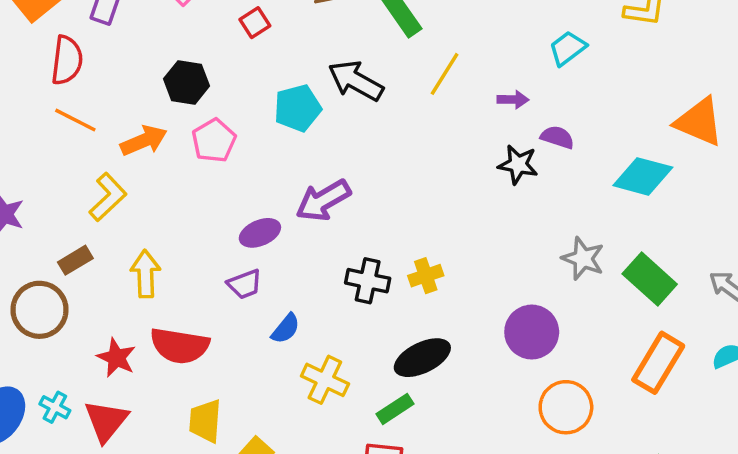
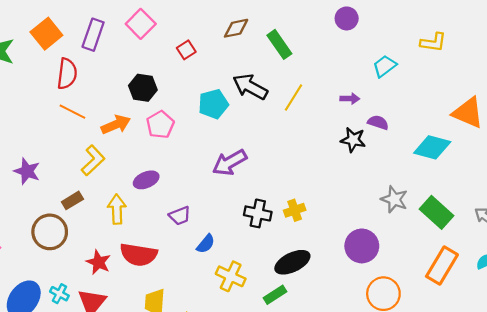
yellow line: (445, 74) -> (294, 98), moved
purple ellipse: (260, 233) -> (146, 180), moved

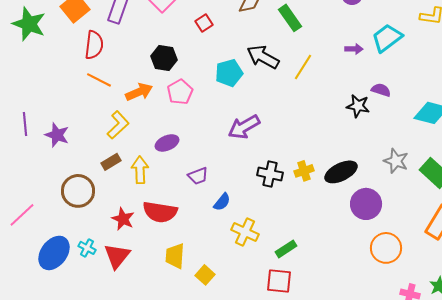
cyan trapezoid: (385, 66) -> (387, 38), size x1.4
purple arrow: (350, 99) -> (354, 49), moved
brown rectangle: (72, 200) -> (111, 162), moved
black ellipse: (292, 262) -> (341, 172), moved

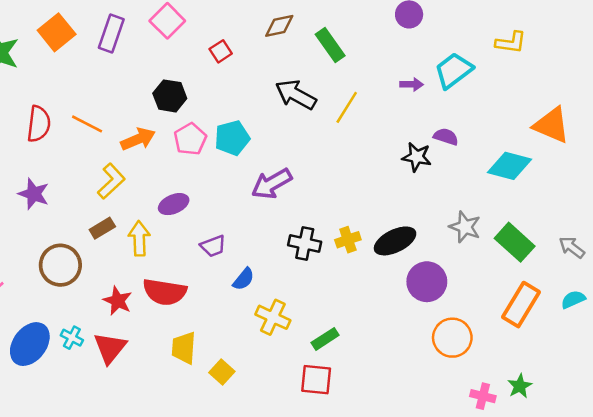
red semicircle: (94, 45) -> (39, 124), moved
cyan pentagon: (229, 73) -> (232, 138), moved

